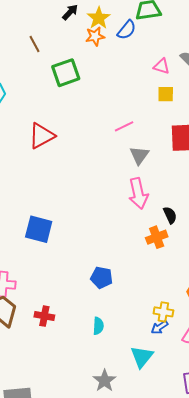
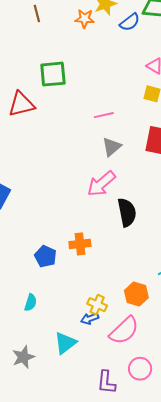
orange star: (95, 36) -> (85, 19), moved
green square: (66, 73) -> (53, 74), moved
pink arrow: (138, 193) -> (101, 184), turned 48
black semicircle: (170, 215) -> (127, 212), size x1.6
orange cross: (157, 237) -> (80, 244), moved

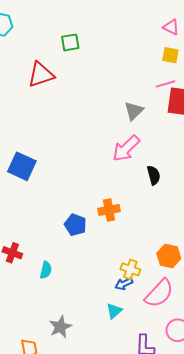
green square: (53, 74) -> (70, 42), size x0.7
pink line: (104, 115) -> (166, 84), moved
black semicircle: (127, 212) -> (154, 175), size x0.7
cyan semicircle: (31, 303) -> (46, 270), moved
cyan triangle: (65, 343) -> (114, 311), moved, size x0.7

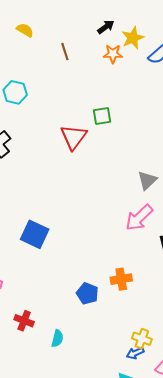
green square: (70, 42) -> (102, 116), moved
red triangle: (41, 75) -> (74, 137), moved, turned -36

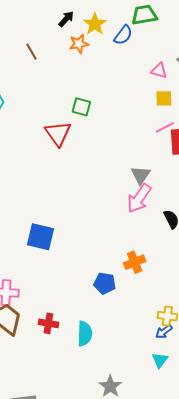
green square: (102, 116) -> (81, 107), turned 36
gray triangle: (147, 180) -> (141, 175), moved
cyan semicircle: (57, 338) -> (85, 334), size x1.4

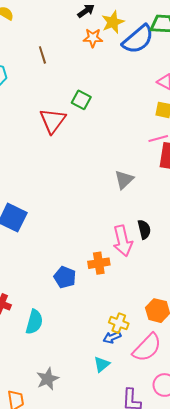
blue semicircle: (123, 35) -> (138, 39), size x1.6
brown line: (31, 52) -> (42, 55), moved
pink arrow: (139, 198) -> (123, 241), moved, turned -60

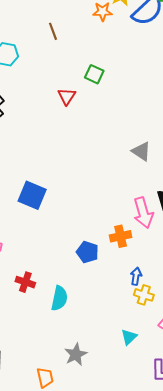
red triangle: (53, 121) -> (67, 96), size x0.7
gray triangle: (124, 180) -> (141, 151), turned -40
blue arrow: (112, 337) -> (136, 276), moved, turned 126

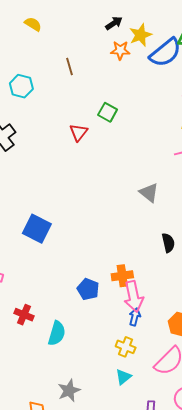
pink arrow: (143, 213) -> (134, 297), moved
yellow cross: (144, 295) -> (126, 347), moved

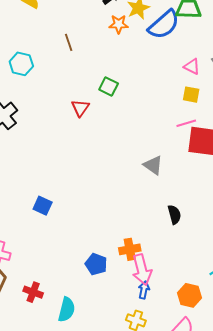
blue square: (37, 229) -> (43, 206), size x0.7

